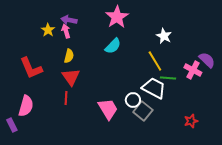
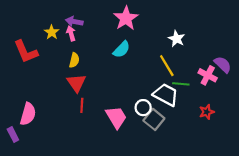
red L-shape: (31, 68) -> (26, 52), moved
red line: (66, 98) -> (82, 105), moved
red star: (191, 121) -> (207, 112), moved

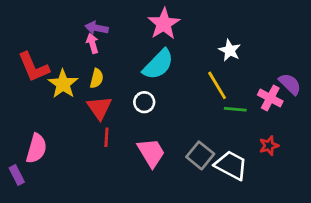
yellow star: (52, 32) -> (63, 84), moved, size x1.5
cyan semicircle: (122, 49) -> (158, 64), size x1.4
white trapezoid: (166, 95) -> (231, 165), moved
white circle: (143, 108) -> (144, 102), moved

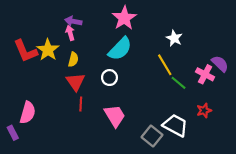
yellow star: (63, 84) -> (48, 50), moved
green line: (235, 109) -> (179, 83), turned 35
gray square: (200, 155) -> (152, 136), moved

